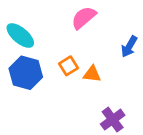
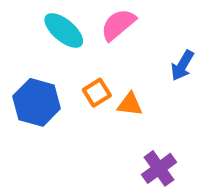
cyan ellipse: (20, 36) -> (64, 30), moved

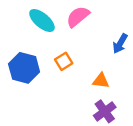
orange triangle: (130, 104) -> (101, 81), moved

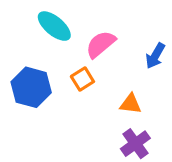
pink semicircle: (78, 17) -> (101, 44), moved

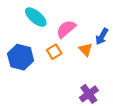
orange triangle: (130, 104) -> (86, 50), moved, turned 40

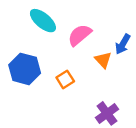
orange square: (54, 52) -> (65, 79), moved

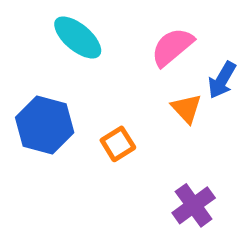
pink semicircle: (80, 35) -> (172, 47), moved

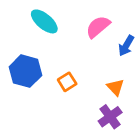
orange triangle: (186, 108) -> (115, 87), moved

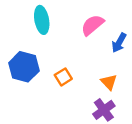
cyan ellipse: (44, 21) -> (42, 20), turned 40

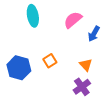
blue hexagon: (24, 67) -> (19, 68), moved

